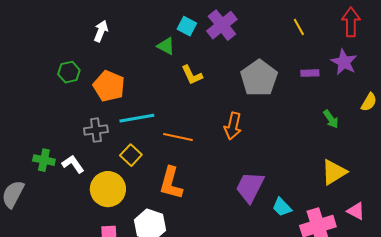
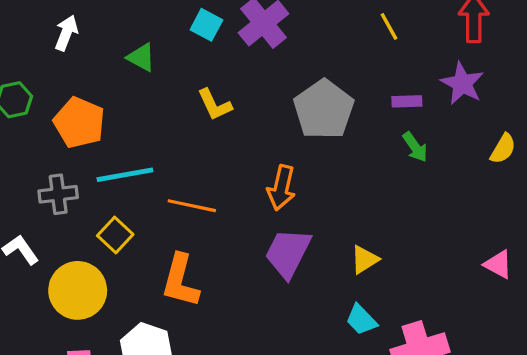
green triangle: (166, 46) -> (141, 57), moved
green arrow: (331, 119) -> (415, 147), moved
yellow triangle: (334, 172) -> (365, 259), moved, size x0.7
purple trapezoid: (250, 187) -> (288, 253), moved
pink triangle: (356, 211) -> (498, 264), moved

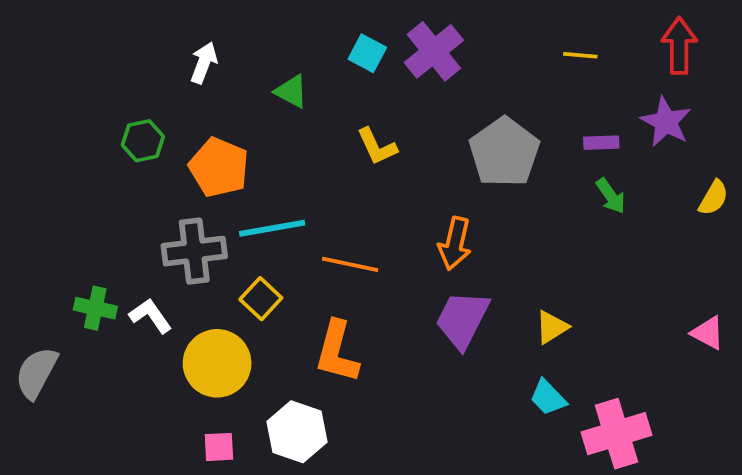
yellow line: (389, 26) -> (580, 55), turned -56
gray cross: (58, 194) -> (194, 251), size x1.4

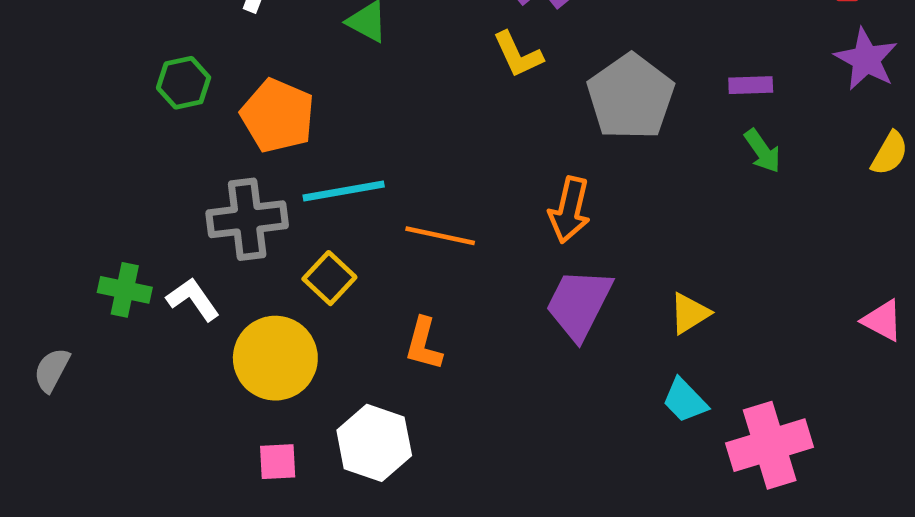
purple star: (666, 122) -> (866, 59), moved
yellow L-shape: (377, 146) -> (518, 55), moved
orange L-shape: (337, 352) -> (424, 344), size x0.7
gray semicircle: (36, 373) -> (52, 370), size x0.7

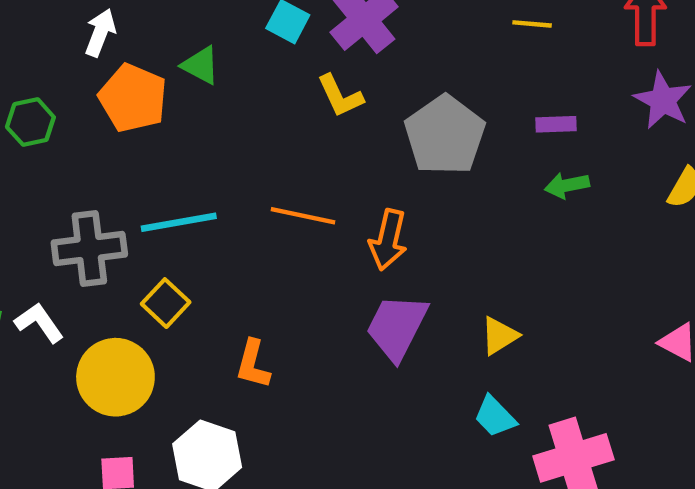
orange pentagon: (278, 116) -> (133, 98), moved
green arrow: (763, 151) -> (567, 185), turned 114
orange line: (440, 236) -> (303, 216), moved

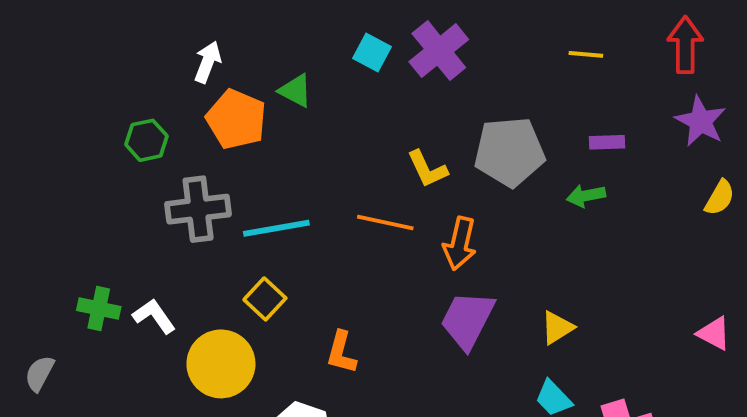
yellow L-shape: (340, 96) -> (427, 169), moved
gray pentagon: (445, 135) -> (509, 152), turned 30
green arrow: (567, 185) -> (586, 196), moved
gray cross: (89, 249) -> (198, 209), moved

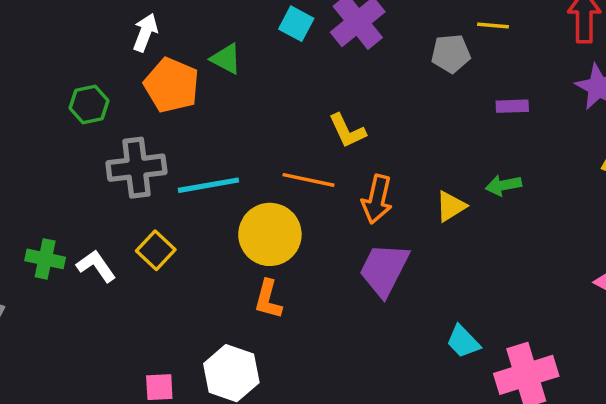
gray pentagon: (509, 152) -> (451, 54), moved, size x0.6
green arrow: (586, 196) -> (503, 185), moved
yellow square: (265, 299) -> (156, 250), moved
yellow triangle: (557, 328) -> (451, 206), moved
yellow circle: (221, 364) -> (270, 234), moved

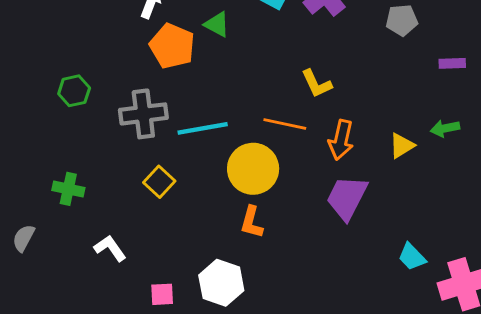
green hexagon: (89, 104) -> (74, 91), moved
white L-shape: (96, 266) -> (110, 248), moved

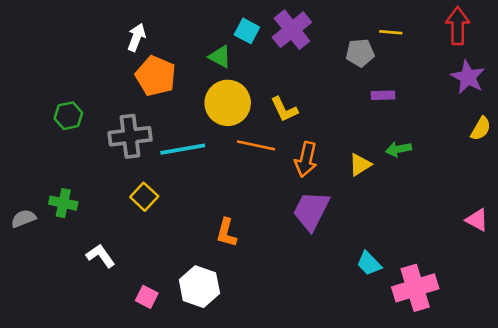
green triangle: (217, 24) -> (220, 57), moved
purple rectangle: (452, 63) -> (383, 95), moved
yellow circle: (253, 169) -> (228, 103), moved
gray semicircle: (24, 238) -> (23, 219), moved, turned 40
pink square: (162, 294) -> (147, 297), turned 30

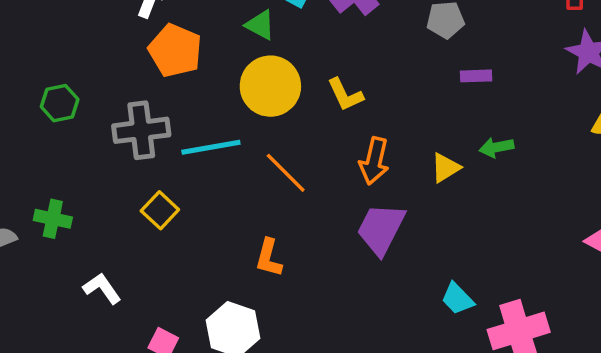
orange line: (256, 145) -> (286, 173), moved, turned 33

